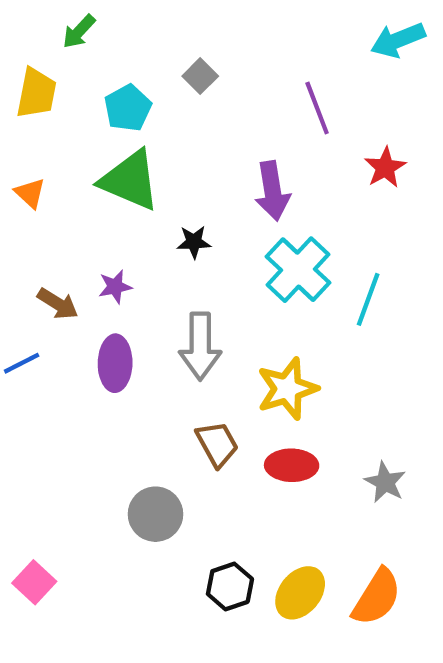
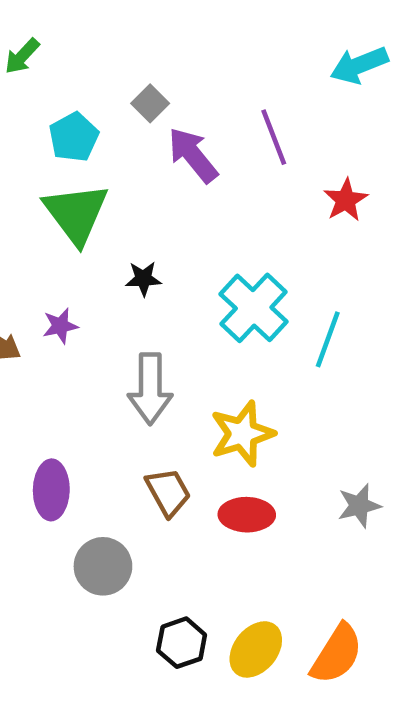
green triangle: (130, 180) -> (76, 213), turned 30
purple arrow: (272, 191) -> (193, 155), moved, turned 150
purple ellipse: (115, 363) -> (51, 490), moved
gray star: (385, 482) -> (359, 506), moved, turned 30

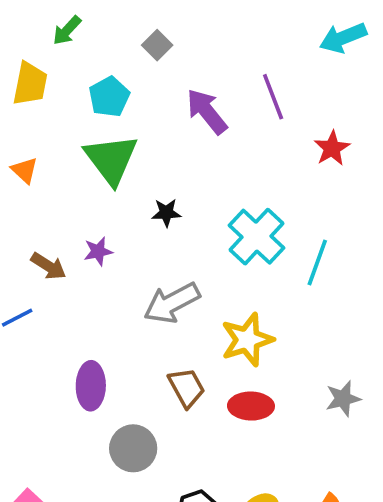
gray square: (150, 103) -> (157, 45), moved
gray arrow: (150, 389) -> (172, 303), turned 62

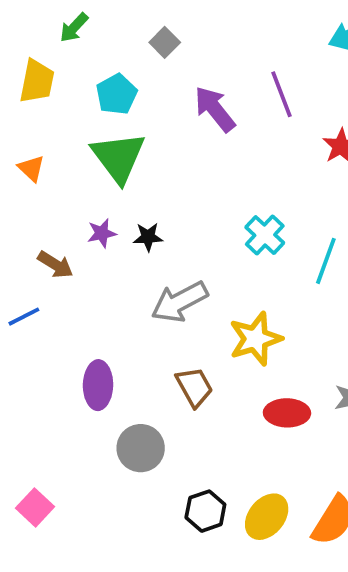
black star: (166, 213) -> (148, 237), moved
cyan cross: (256, 237) -> (265, 235), size x0.7
purple star: (98, 251) -> (102, 233), moved
red ellipse: (251, 406) -> (287, 413), moved

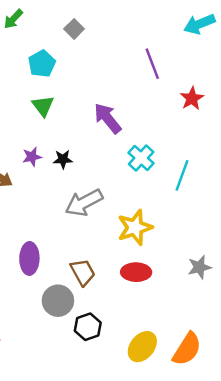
purple arrow: (215, 109) -> (108, 118), moved
green triangle: (118, 157) -> (43, 106), size x0.6
brown trapezoid: (194, 387) -> (83, 272), moved
red ellipse: (287, 413) -> (136, 272), moved
black hexagon: (205, 511) -> (88, 327), moved

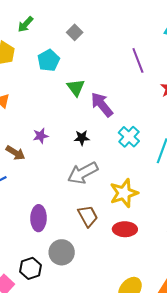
green triangle: (43, 106) -> (76, 88), moved
black star: (63, 159) -> (82, 138), moved
brown trapezoid: (83, 272) -> (88, 216), moved
black hexagon: (88, 327) -> (30, 268), moved

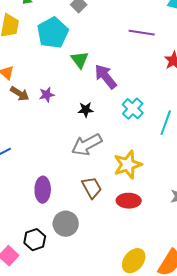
cyan pentagon: (49, 60) -> (53, 33), size x1.4
purple line: (138, 60) -> (142, 33), turned -60
purple star: (41, 136) -> (47, 95), moved
brown arrow: (15, 153) -> (20, 94), moved

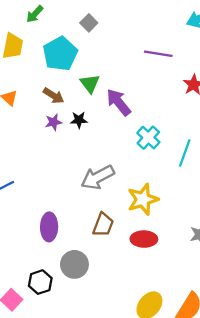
brown arrow: (20, 94) -> (53, 96), moved
black star: (86, 110) -> (79, 120), moved
brown trapezoid: (92, 188) -> (103, 225), turned 50

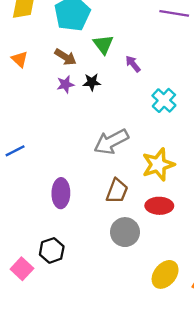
purple arrow: (119, 102) -> (133, 64), size x0.6
gray circle: (74, 264) -> (125, 232), moved

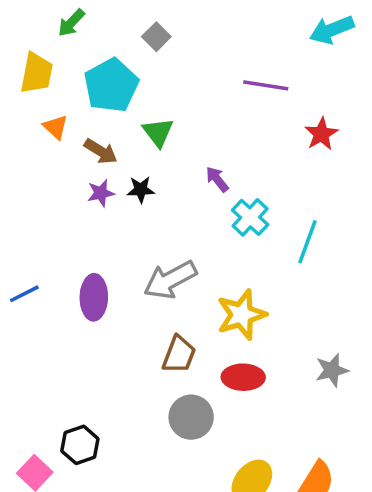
orange triangle: (20, 59) -> (56, 127), moved
purple arrow: (133, 64) -> (217, 179), moved
purple ellipse: (61, 193) -> (94, 297), moved

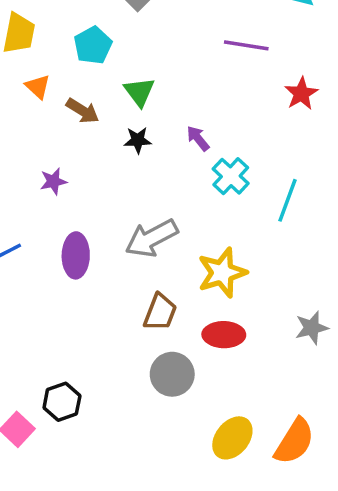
cyan pentagon: (111, 85) -> (93, 45), size x0.7
black star: (141, 190) -> (138, 140), moved
purple star: (101, 193) -> (53, 181), moved

